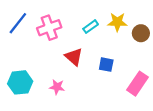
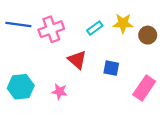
blue line: (18, 23) -> (18, 25), turned 60

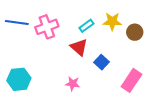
red triangle: (77, 60) -> (79, 47), moved
blue square: (111, 68) -> (101, 62), turned 32
pink star: (60, 92) -> (73, 84), moved

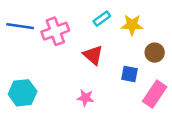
cyan rectangle: (86, 26) -> (102, 19), moved
brown circle: (135, 32) -> (155, 53), moved
blue square: (101, 62) -> (129, 74), moved, turned -32

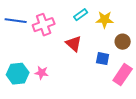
pink star: (85, 98) -> (42, 73), moved

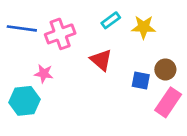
brown circle: (123, 42) -> (165, 69), moved
pink star: (42, 73) -> (44, 74), moved

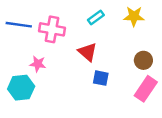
yellow star: (144, 27) -> (134, 16), moved
pink cross: (60, 34) -> (52, 29), turned 30
blue square: (141, 80) -> (101, 78), moved

